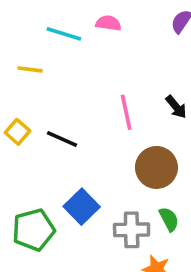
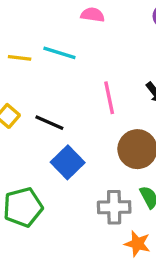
cyan line: (64, 34) -> (59, 53), moved
blue square: (82, 207) -> (68, 162), moved

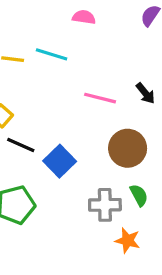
pink line: (109, 98) -> (100, 98), turned -64
black line: (49, 123) -> (21, 145), moved

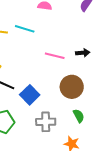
black arrow: (145, 93) -> (83, 53), turned -56
gray cross: (105, 205) -> (46, 122), moved

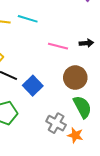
green semicircle: (79, 116) -> (82, 107), size x1.6
gray cross: (46, 122) -> (56, 123), moved, turned 30

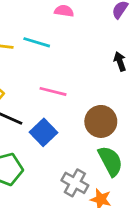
black arrow: (86, 43) -> (120, 61), moved, turned -104
pink line: (58, 46) -> (53, 91), moved

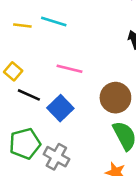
gray cross: (75, 183) -> (56, 157), moved

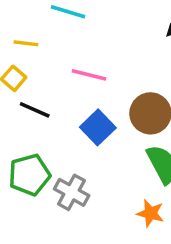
yellow line: (22, 25) -> (26, 43), moved
blue square: (60, 108) -> (98, 127), moved

